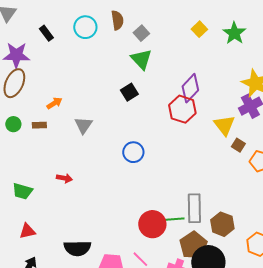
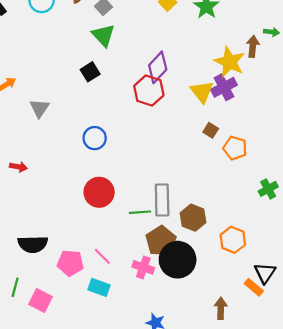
yellow triangle: (224, 125) -> (202, 92), moved
red circle: (152, 224) -> (99, 192), moved

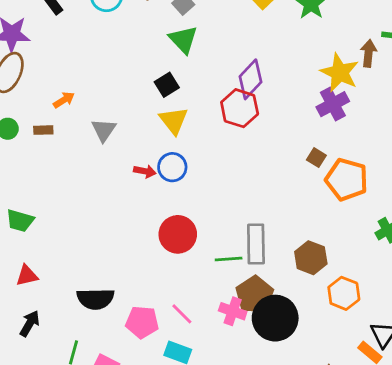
yellow triangle: (202, 92) -> (174, 121), moved
orange pentagon: (235, 148) -> (347, 179), size x1.4
red arrow: (18, 167) -> (145, 171), moved
brown hexagon: (193, 218) -> (311, 258), moved
pink cross: (143, 267) -> (233, 311), moved

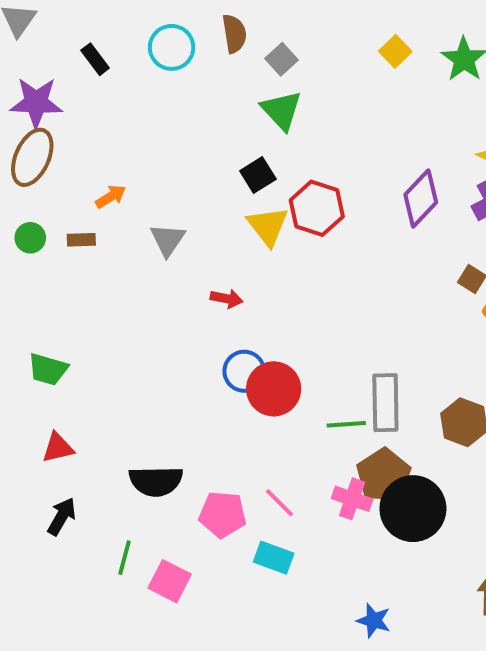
purple diamond: (250, 79) -> (421, 199), moved
red hexagon: (240, 108) -> (317, 208), moved
blue circle: (172, 167) -> (244, 371), moved

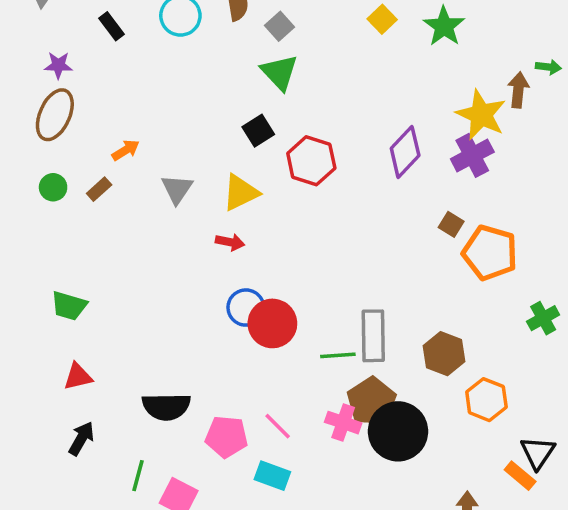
purple star: (36, 102) -> (58, 65), size x0.6
yellow triangle: (268, 226) -> (241, 193), moved, turned 42
brown rectangle: (81, 240) -> (99, 189), turned -40

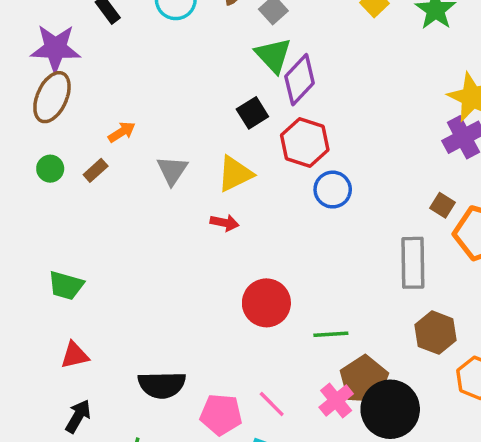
purple star: (58, 65) -> (55, 48), size x1.8
purple diamond: (405, 152) -> (300, 80), moved
blue circle: (246, 308) -> (333, 190), moved
gray rectangle: (373, 336) -> (413, 263), moved
pink cross: (343, 423) -> (336, 401), turned 32

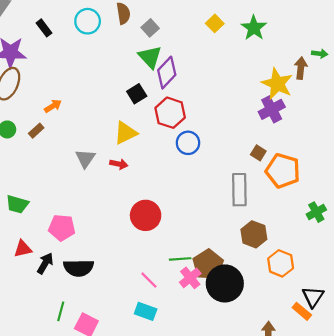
gray triangle: (172, 170) -> (85, 158), moved
green line: (331, 334) -> (180, 259), moved
pink pentagon: (221, 414) -> (62, 228), moved
black arrow: (78, 416) -> (45, 263), moved

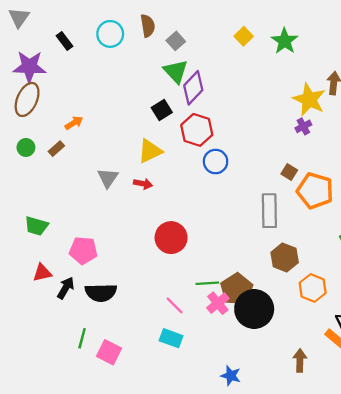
purple cross: (272, 109) -> (303, 126), size x0.6

